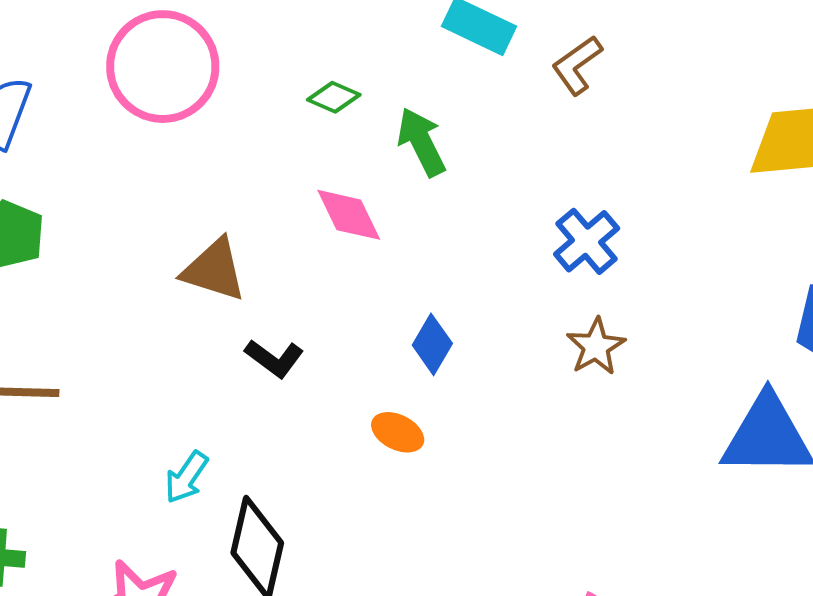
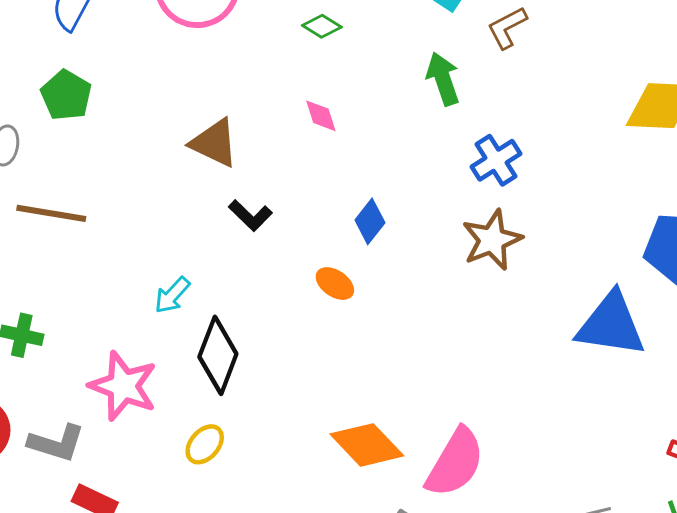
green arrow: (421, 142) -> (443, 79), moved
pink diamond: (349, 215) -> (321, 116), size x0.7
brown star: (596, 347) -> (492, 240), size x1.4

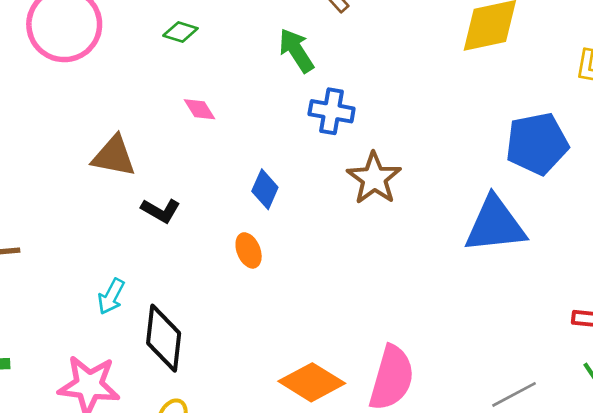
blue cross: (496, 160) -> (332, 111), moved, turned -33
orange ellipse: (335, 284) -> (249, 250), turned 48

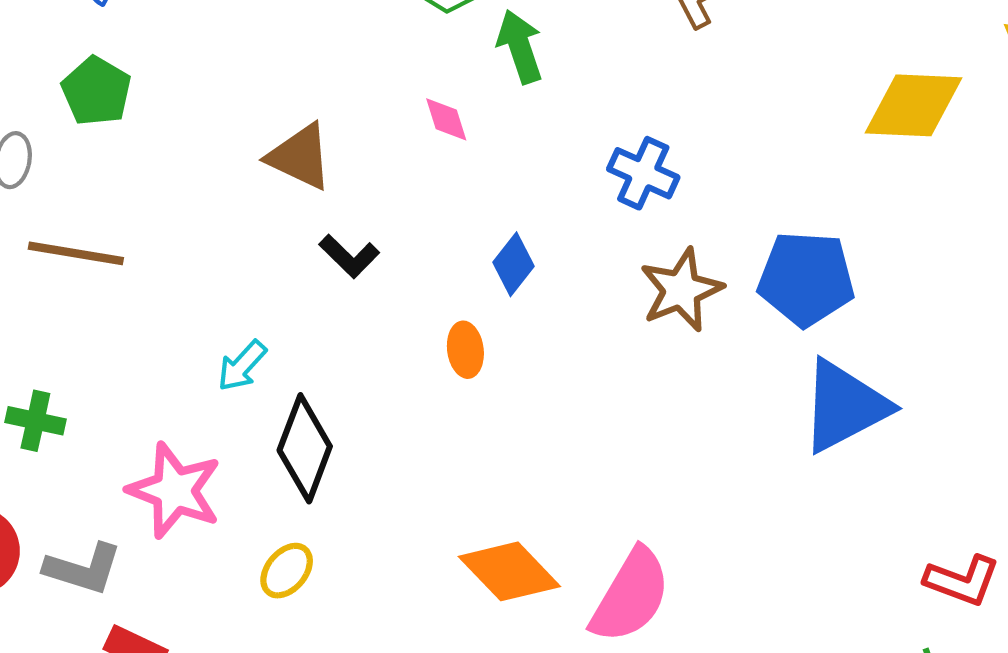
green arrow: (296, 50) -> (520, 47), moved
blue pentagon: (537, 144) -> (806, 279), moved
blue triangle: (495, 225) -> (845, 406), turned -36

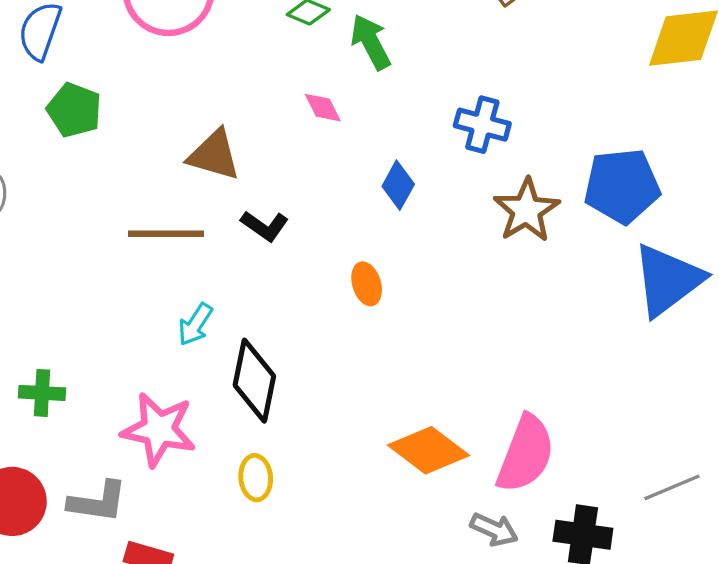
green pentagon: (96, 91) -> (74, 110), moved
brown line: (76, 253) -> (166, 234), moved
blue diamond: (514, 264) -> (398, 185), moved
yellow ellipse: (287, 571) -> (256, 478), turned -36

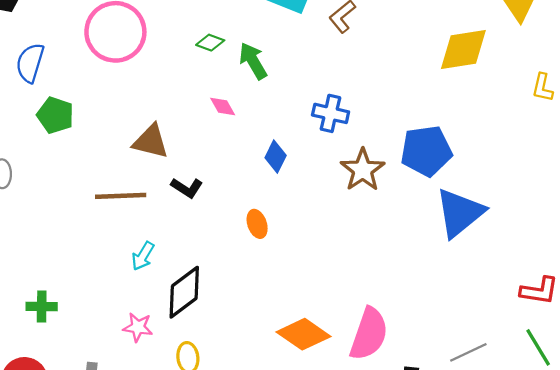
black diamond: (254, 381) -> (184, 292), turned 44
pink star: (159, 430) -> (138, 327), moved, size x0.6

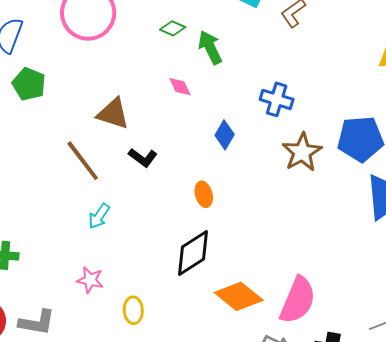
brown line: (121, 196) -> (83, 161), turned 51
black diamond: (184, 292) -> (193, 253), moved

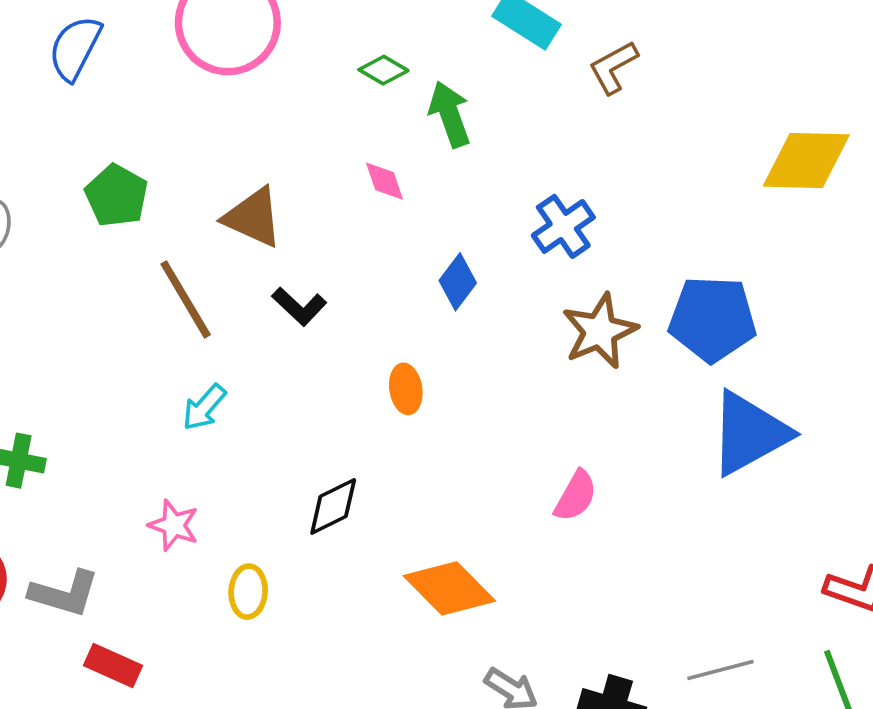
green pentagon: (29, 84) -> (117, 196), moved
blue cross: (277, 99) -> (563, 226), turned 32
black diamond: (193, 253) -> (333, 506), moved, size x0.7
pink semicircle: (298, 300) -> (576, 496), moved, size x0.6

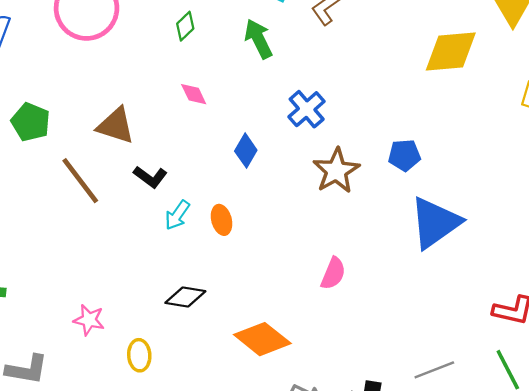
green diamond: (383, 70) -> (185, 26), turned -68
green arrow: (450, 114) -> (258, 39), moved
blue pentagon: (712, 319) -> (404, 155), size x0.6
cyan arrow: (204, 407) -> (177, 215), moved
black diamond: (333, 506) -> (185, 297), turned 42

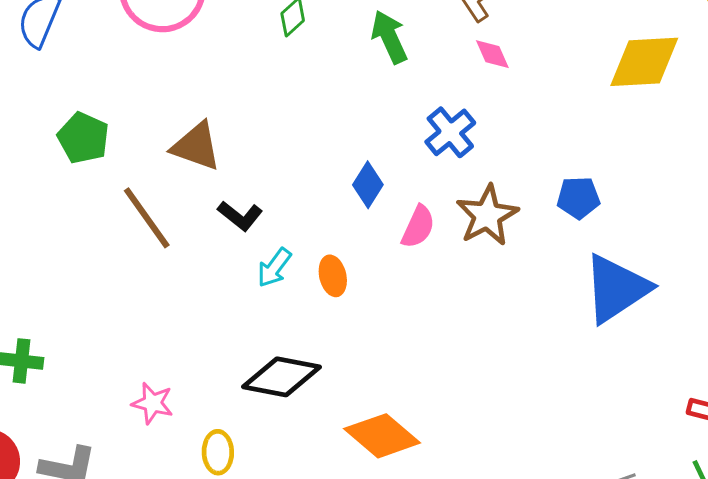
pink diamond: (194, 94) -> (492, 54), moved
pink semicircle: (333, 273) -> (418, 227), moved
black diamond: (185, 297) -> (282, 377), size x1.4

